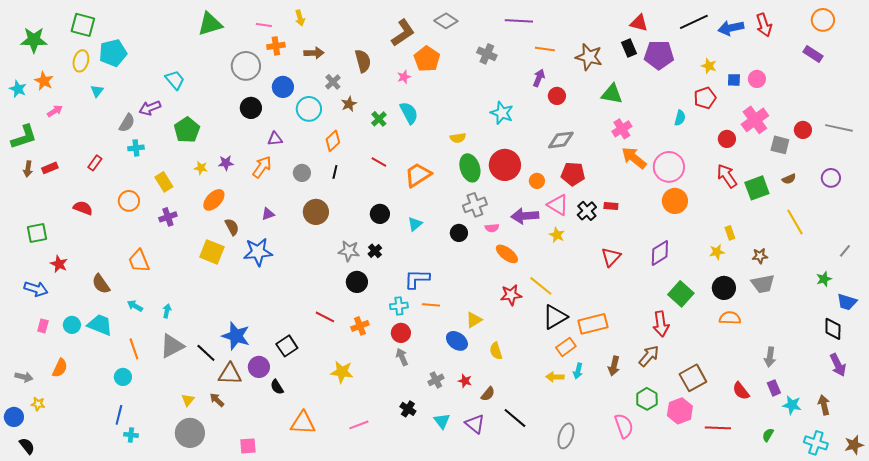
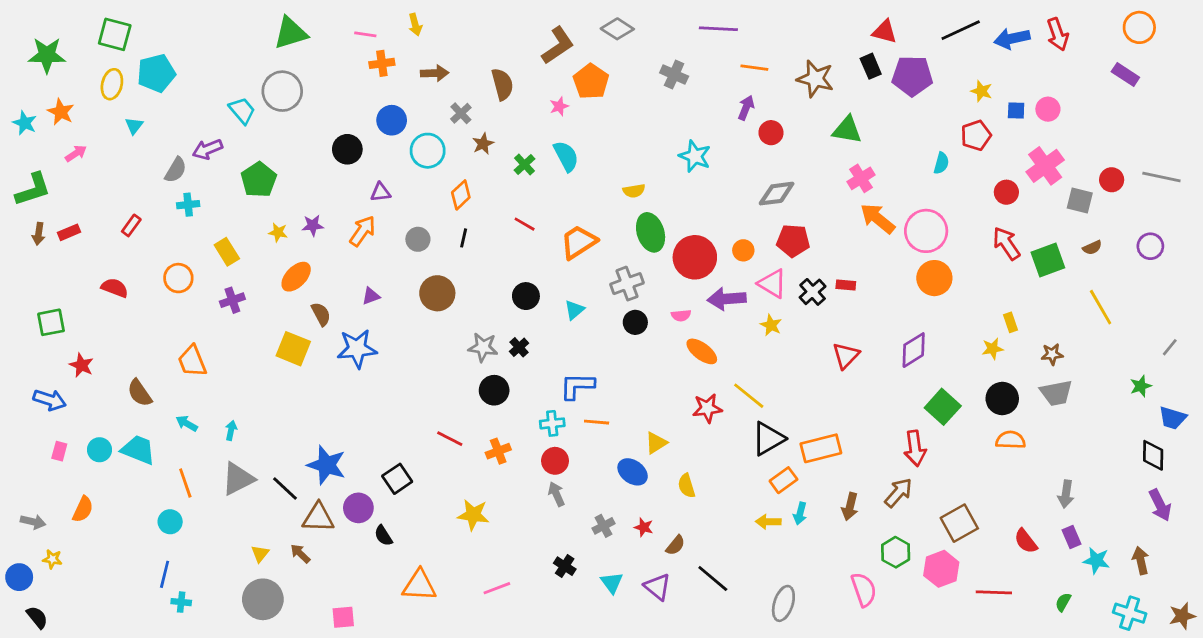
gray circle: (246, 66) -> (282, 91), moved
red circle: (505, 165) -> (695, 257), moved
gray cross: (475, 205) -> (627, 284), moved

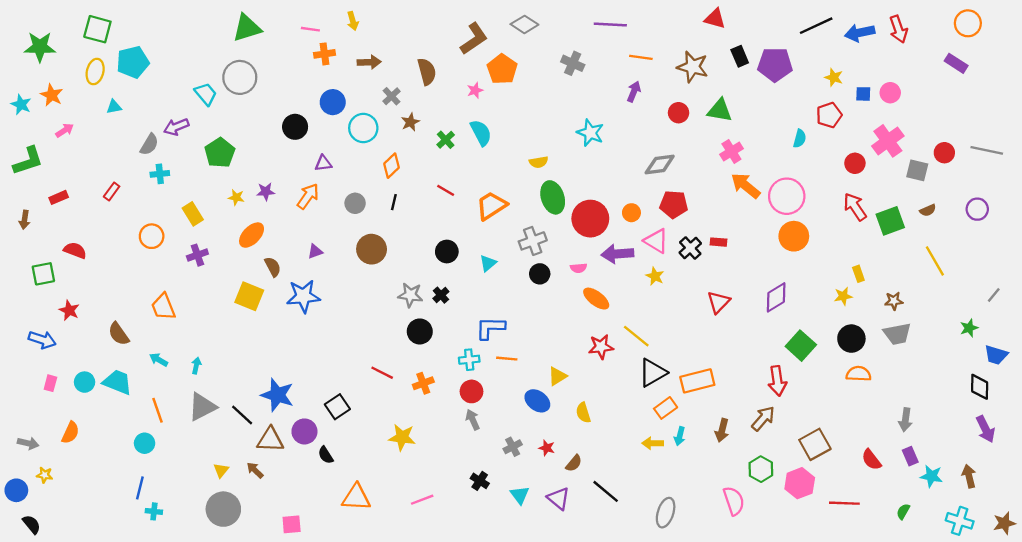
red triangle: (885, 32) -> (715, 19), moved
cyan triangle: (134, 126) -> (114, 107), turned 42
red circle: (771, 133) -> (679, 113), moved
brown arrow: (39, 234) -> (25, 220), moved
red semicircle: (115, 288) -> (75, 250), moved

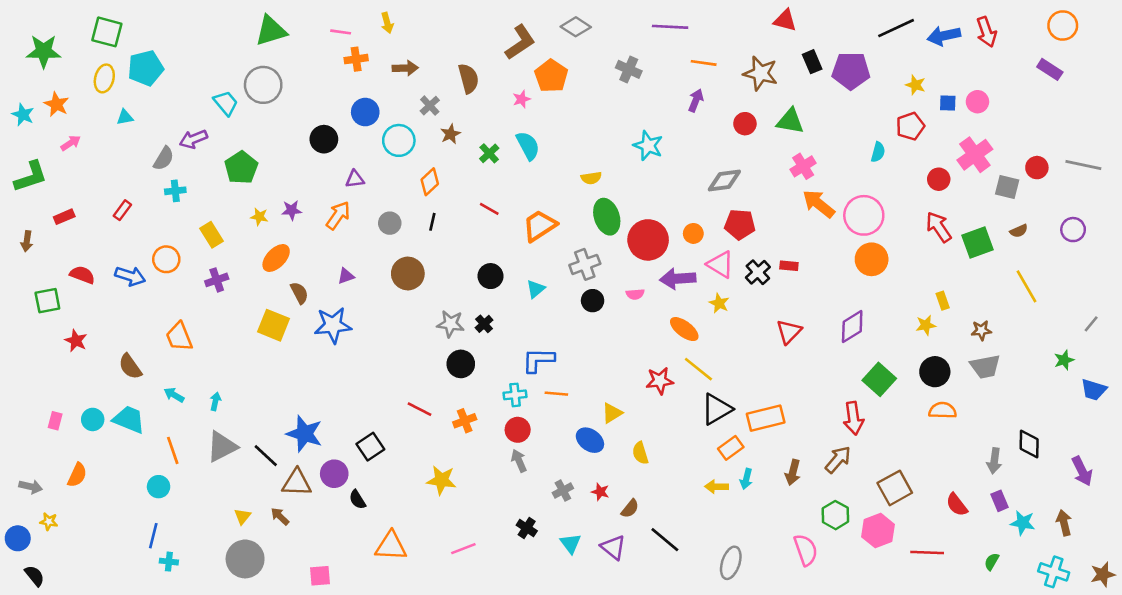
orange ellipse: (596, 299) -> (684, 329), moved
blue arrow: (42, 340) -> (130, 276), moved
black diamond: (980, 387) -> (1029, 444), moved

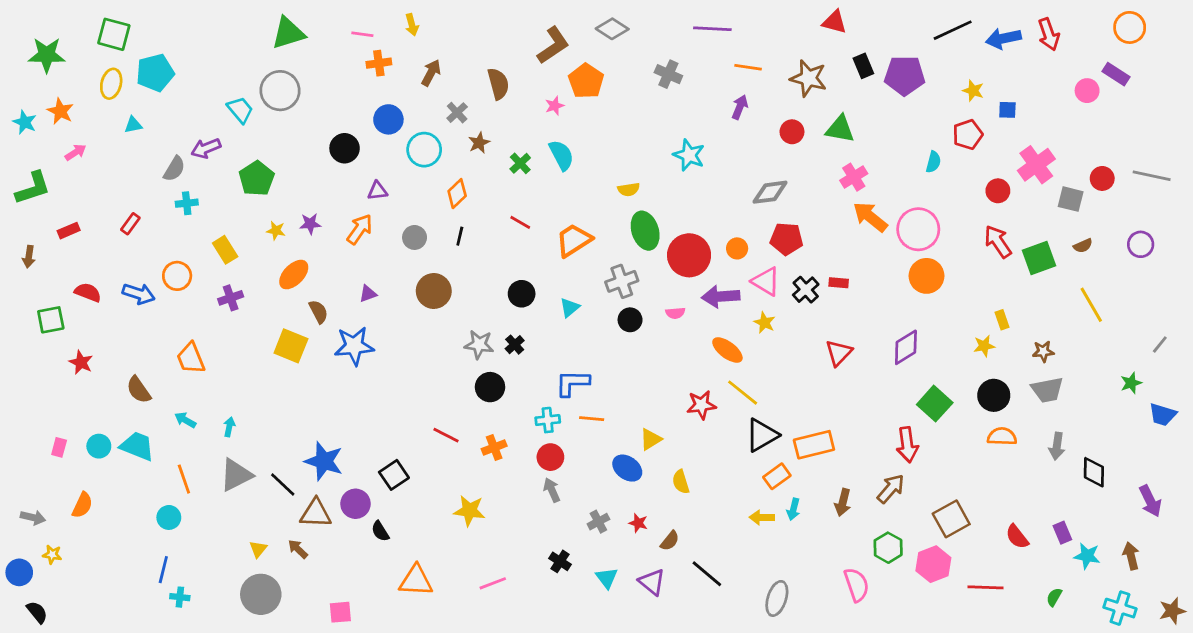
brown arrow: (405, 68) -> (431, 73), turned -60
pink circle: (977, 102) -> (1087, 91), moved
gray arrow: (994, 461) -> (1057, 446), moved

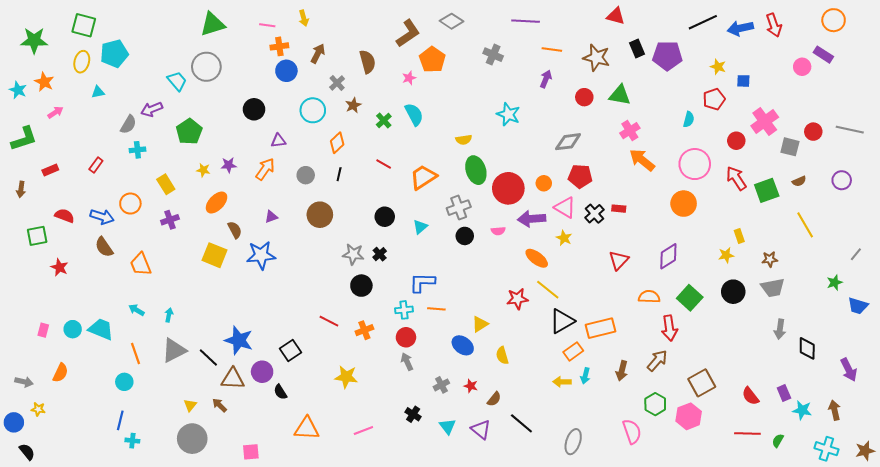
blue circle: (388, 119) -> (286, 71), moved
pink circle: (918, 229) -> (695, 164), moved
brown semicircle: (139, 390) -> (104, 247), moved
orange semicircle: (1002, 436) -> (649, 297), moved
red line: (986, 587) -> (747, 434), moved

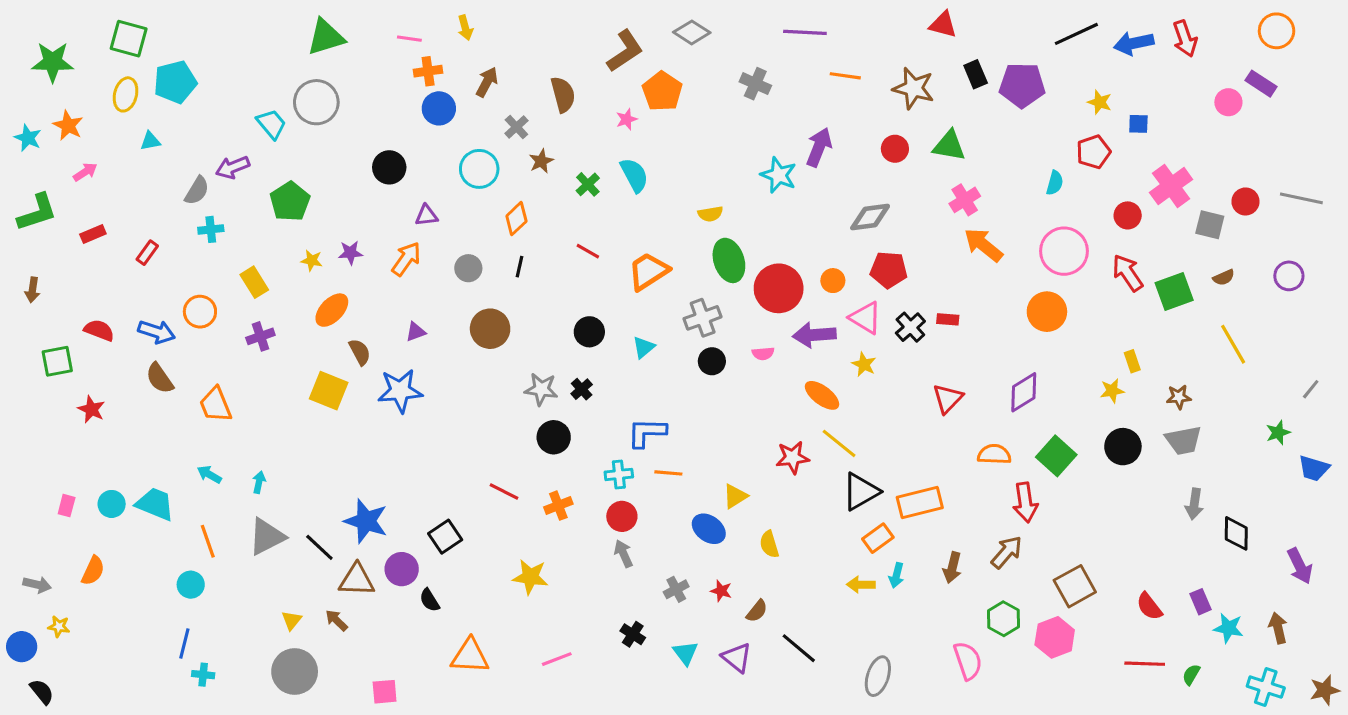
purple arrow: (546, 79) -> (819, 147), moved, size x1.4
red rectangle: (50, 170) -> (93, 234), moved

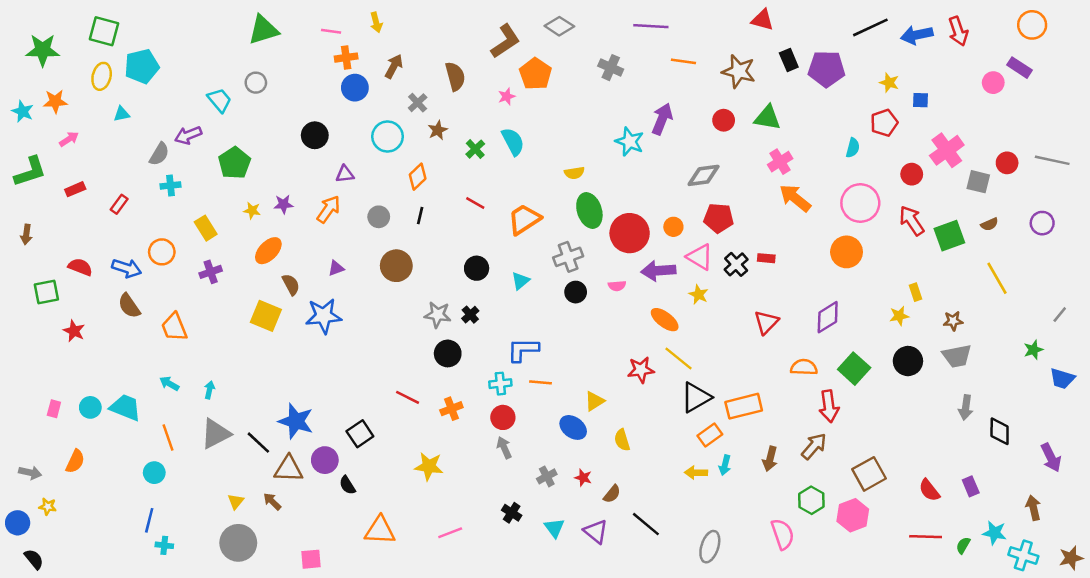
gray circle: (316, 102) -> (256, 83), size x0.6
orange star: (68, 125) -> (55, 101), turned -30
cyan star: (1228, 628) -> (994, 533), moved

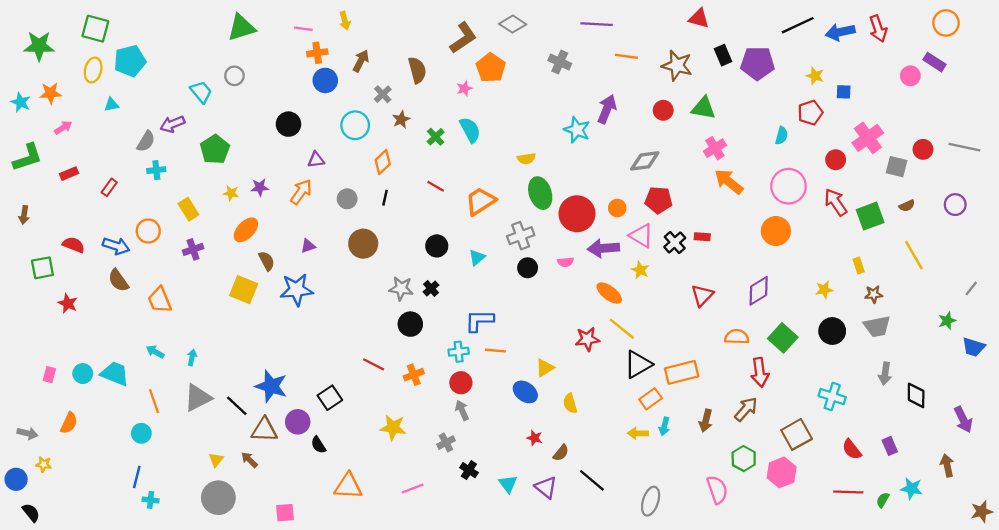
yellow rectangle: (915, 292) -> (859, 265), moved
gray cross: (547, 476) -> (446, 443), moved
cyan cross: (1023, 555) -> (832, 397), moved

